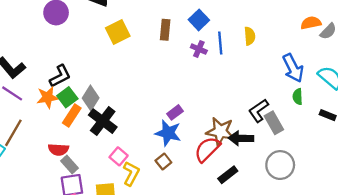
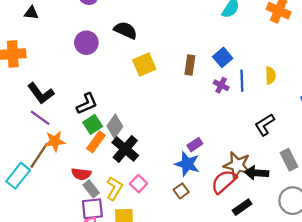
orange star: (48, 97) -> (55, 141), moved
black L-shape: (259, 111) -> (265, 125), moved
yellow L-shape: (131, 173) -> (114, 188), moved

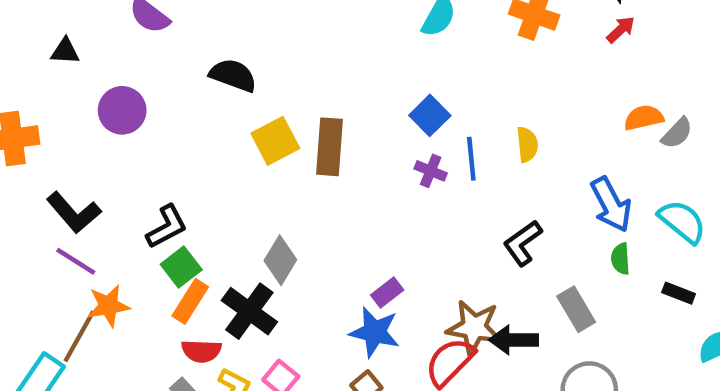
black triangle: (31, 13) -> (65, 51), moved
purple circle: (86, 43) -> (122, 110), moved
brown rectangle: (190, 65) -> (330, 147), moved, size x1.4
gray diamond: (115, 126) -> (280, 260), moved
red semicircle: (81, 174) -> (201, 351), moved

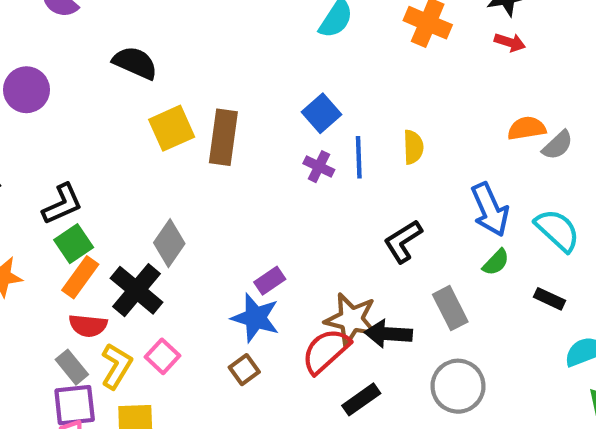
red arrow: (621, 30) -> (510, 42), turned 56
green semicircle: (621, 259) -> (496, 262), turned -136

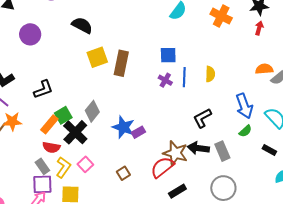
red arrow: (510, 42) -> (259, 28), turned -96
blue square: (322, 113) -> (168, 55), turned 36
green square: (74, 244) -> (63, 115), moved
blue star: (255, 318) -> (123, 127), moved
black arrow: (388, 334) -> (198, 148), moved

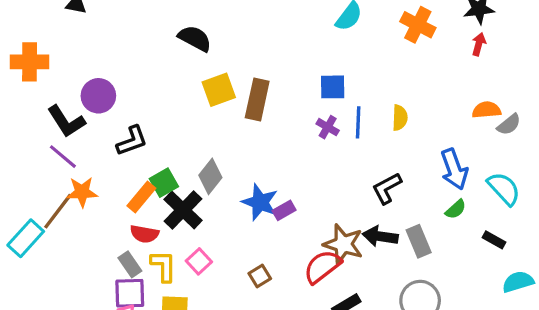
purple circle: (30, 34) -> (98, 96), moved
yellow L-shape: (63, 167) -> (164, 266), turned -35

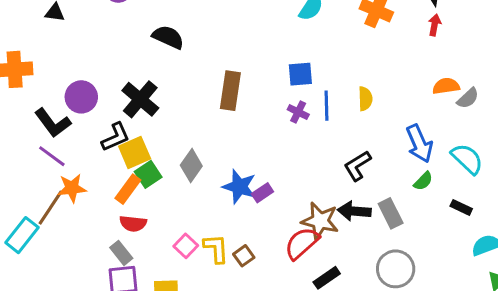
yellow square: (219, 90) -> (135, 152), moved
black cross: (183, 210) -> (140, 99), moved
yellow L-shape: (164, 266) -> (216, 249), moved

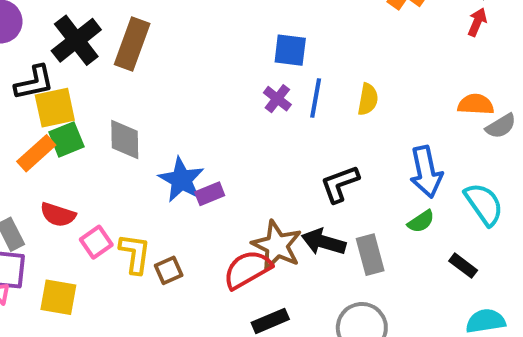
brown rectangle: (230, 91) -> (132, 44), moved
gray diamond: (191, 166) -> (125, 140), turned -48
red semicircle: (133, 224) -> (58, 215), moved

